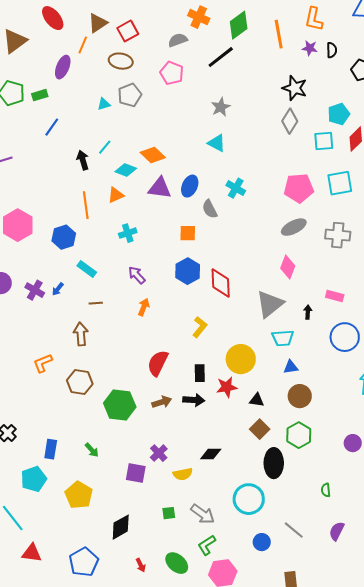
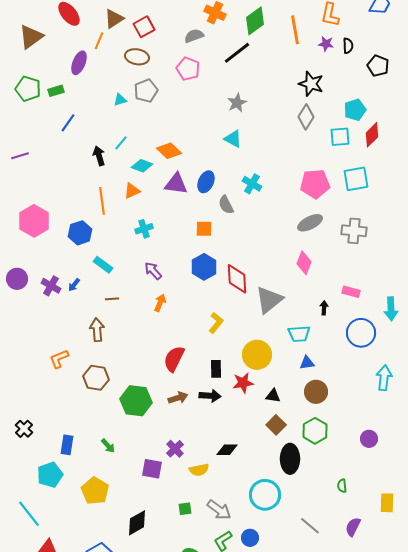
gray triangle: (270, 304) -> (269, 300), moved
blue circle: (262, 542) -> (250, 538), moved

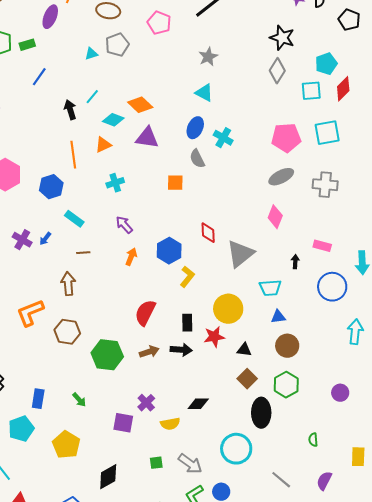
blue ellipse: (206, 182) -> (195, 128), moved
blue hexagon: (204, 267) -> (169, 251), moved
red diamond: (237, 279) -> (208, 233), size x0.7
orange L-shape: (59, 359) -> (30, 313), size x1.4

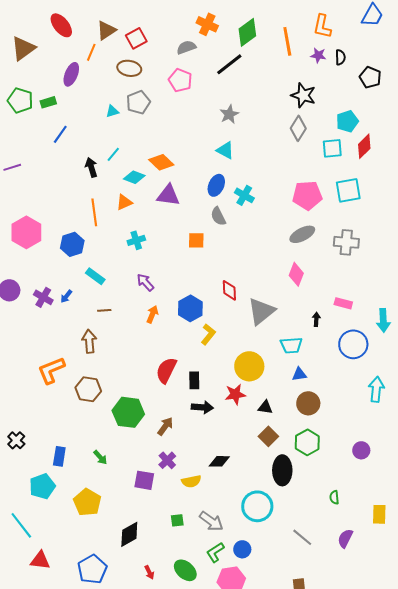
black rectangle: (187, 323) -> (194, 380), moved
brown arrow: (149, 352) -> (165, 426), moved, turned -36

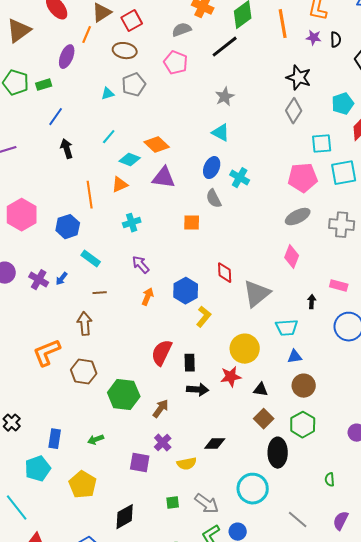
cyan square: (332, 148) -> (322, 144), moved
black arrow: (91, 167) -> (67, 149), moved
green arrow: (100, 457) -> (96, 440), turned 112

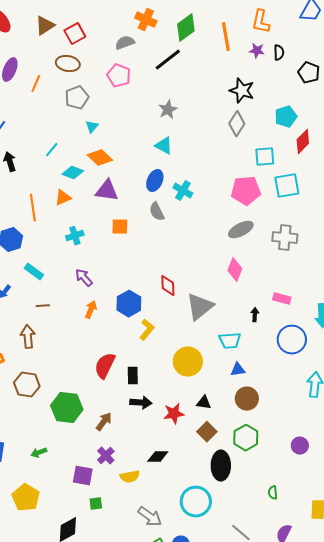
orange line: (87, 35) -> (36, 84), moved
cyan triangle: (108, 94) -> (92, 127), moved, turned -32
orange square: (192, 223) -> (120, 227), moved
red star: (231, 377) -> (174, 414), moved
green square: (173, 503) -> (96, 504), moved

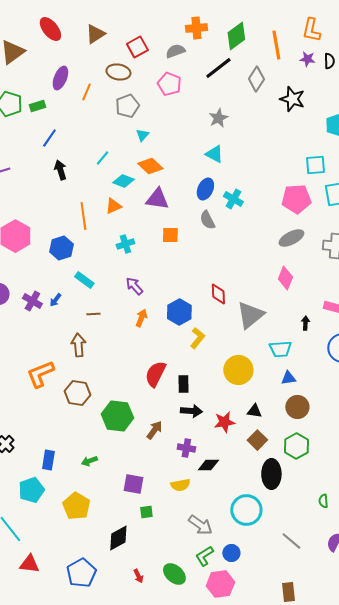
orange cross: (146, 20) -> (196, 28), turned -30
red square: (75, 34) -> (137, 47), moved
gray diamond: (237, 124) -> (256, 79), moved
purple cross: (106, 456) -> (186, 448), moved, turned -36

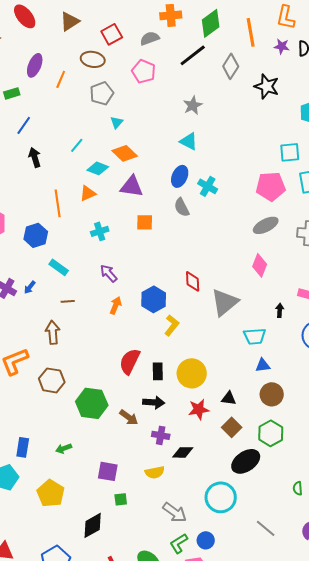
yellow circle: (238, 370) -> (192, 373), moved
black arrow: (191, 411) -> (154, 402), moved
brown arrow: (154, 430) -> (129, 417), turned 90
black ellipse: (271, 474) -> (246, 461), turned 56

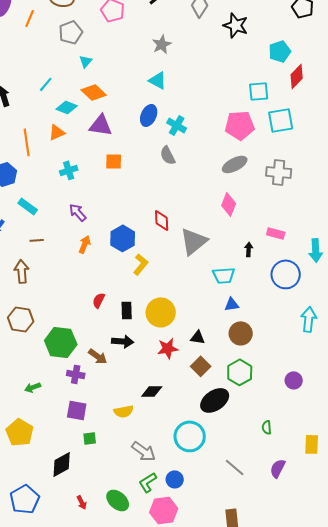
gray semicircle: (182, 207) -> (168, 155), moved
red semicircle: (130, 361) -> (99, 300), size x0.6
purple cross: (161, 435) -> (76, 374), moved

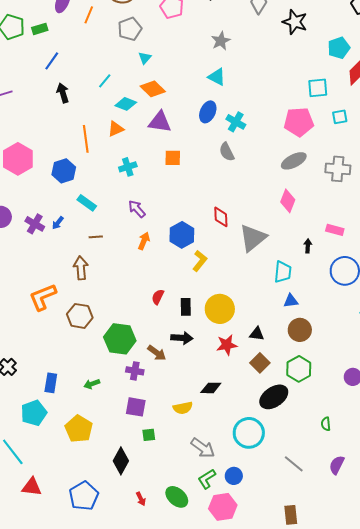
cyan square: (281, 120) -> (340, 117), size x0.6
cyan trapezoid: (224, 275) -> (283, 272), turned -80
black diamond: (62, 464) -> (121, 461), turned -32

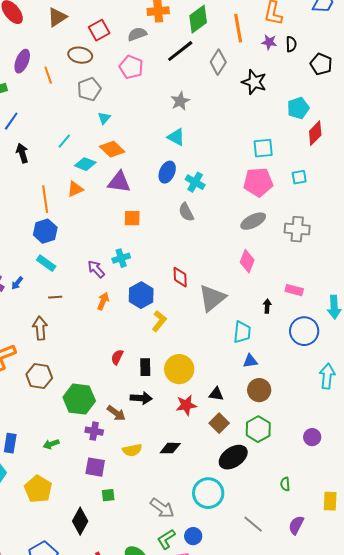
orange line: (89, 15) -> (48, 75), turned -42
cyan square: (318, 88) -> (263, 148), moved
cyan cross: (128, 167) -> (121, 258), moved
blue hexagon: (64, 171) -> (45, 231), moved
yellow semicircle: (183, 408) -> (132, 450), moved

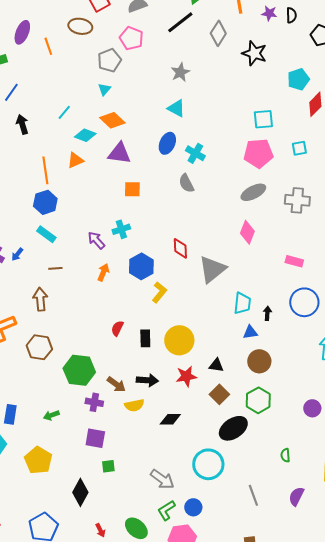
gray pentagon: (89, 89) -> (109, 60), moved
black arrow: (267, 306) -> (267, 313), moved
black arrow: (141, 398) -> (147, 380), moved
yellow semicircle: (132, 450) -> (134, 405), moved
gray line: (253, 524) -> (253, 495), turned 30

